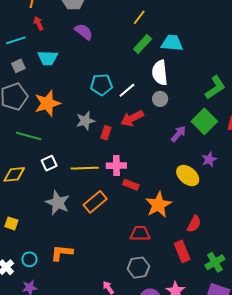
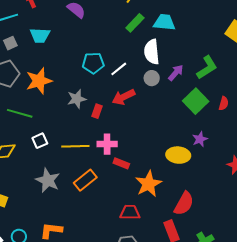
purple arrow: (178, 134) -> (176, 73), moved
yellow ellipse: (188, 176) -> (178, 155), turned -35
red semicircle: (194, 224) -> (184, 203), size x1.4

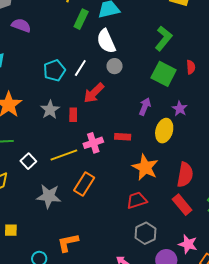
purple arrow: (176, 73) -> (145, 107), moved
yellow ellipse: (178, 155) -> (164, 131), turned -60
red rectangle: (121, 163) -> (123, 137), moved

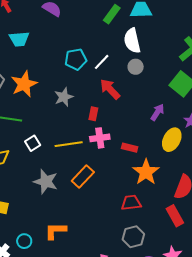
red arrow: (94, 93) -> (110, 89), turned 80
red rectangle: (73, 115) -> (93, 114), moved
red rectangle: (123, 137) -> (130, 148), moved

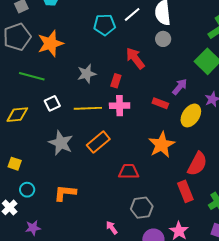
white line: (102, 62) -> (132, 14), moved
gray star: (64, 97) -> (87, 74), moved
red rectangle: (130, 148) -> (160, 103), moved
red trapezoid: (131, 203) -> (129, 171), moved
cyan circle: (24, 241) -> (27, 190), moved

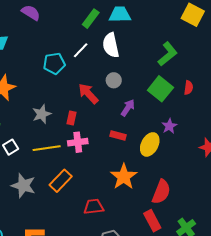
gray circle: (163, 39) -> (114, 80), moved
purple arrow: (180, 87) -> (128, 108), moved

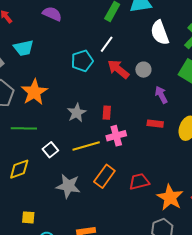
white semicircle: (111, 45) -> (160, 33), moved
red arrow: (88, 93) -> (118, 69), moved
purple arrow: (128, 108) -> (161, 95), turned -54
orange star: (124, 177) -> (170, 197), moved
red trapezoid: (94, 207) -> (139, 182), moved

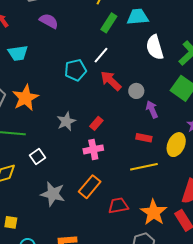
gray circle: (143, 70) -> (136, 91), moved
red rectangle: (107, 113) -> (96, 123), turned 32
pink cross: (116, 136) -> (93, 149), moved
yellow line: (86, 146) -> (144, 167), moved
red trapezoid: (139, 182) -> (118, 206), moved

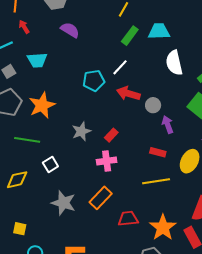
red arrow: (111, 81) -> (128, 94), turned -30

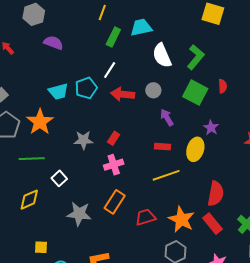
cyan trapezoid: (37, 60) -> (58, 91), moved
gray circle: (153, 105) -> (153, 90), moved
gray star: (81, 131) -> (83, 140), turned 30

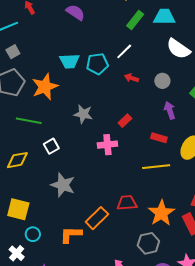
white semicircle: (162, 55) -> (178, 49), turned -45
red arrow: (123, 94) -> (132, 78), size x0.6
red rectangle: (114, 138) -> (125, 121), moved
orange rectangle: (115, 202) -> (97, 218), moved
yellow square: (41, 247) -> (18, 209), size x1.6

